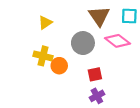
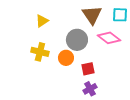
orange circle: (59, 66) -> (66, 58), moved

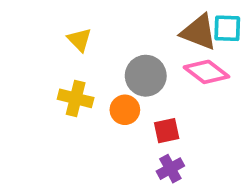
brown triangle: (92, 15) -> (199, 32), moved, turned -35
yellow triangle: (42, 21) -> (79, 40), turned -40

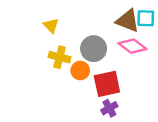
yellow cross: (76, 98) -> (60, 57), moved
red square: (167, 131) -> (107, 84), size x1.6

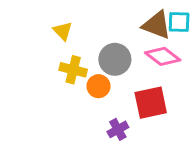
red square: (107, 84) -> (151, 103), moved
purple cross: (109, 108) -> (118, 129), moved

